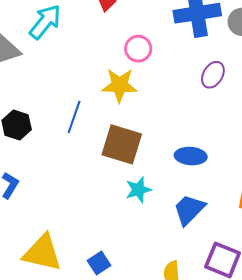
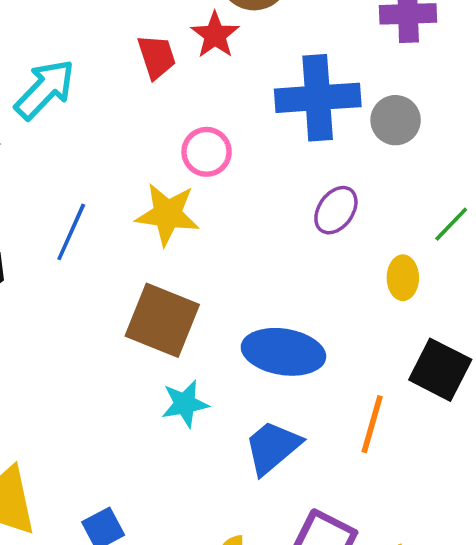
blue line: (74, 117) -> (71, 232), moved
blue ellipse: (191, 156) -> (283, 352), size x1.4

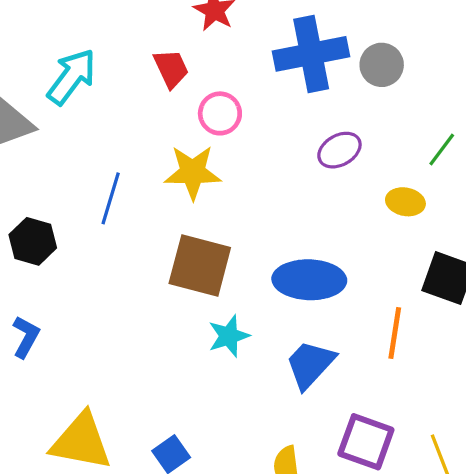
red trapezoid: (157, 57) -> (171, 69), moved
purple ellipse: (336, 210) -> (339, 150), turned 33
yellow ellipse: (403, 278) -> (405, 202), turned -72

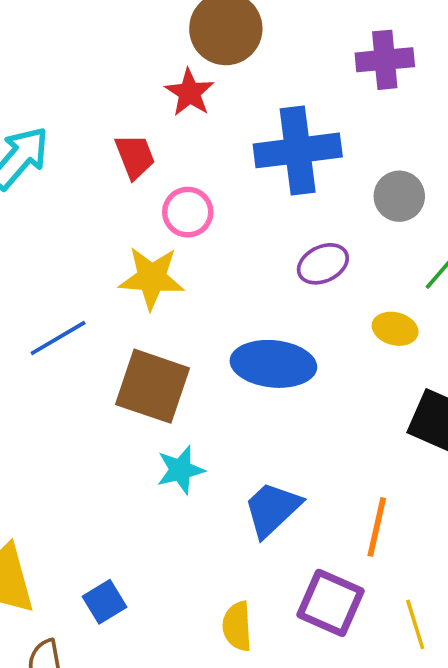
gray circle: (382, 65) -> (399, 196), moved
blue line: (111, 198) -> (58, 338), moved, turned 39
blue ellipse: (309, 280) -> (273, 364), moved
orange line: (395, 333) -> (377, 527), moved

